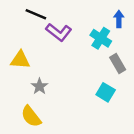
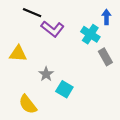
gray star: (39, 86) -> (46, 74), moved
cyan square: (106, 92) -> (64, 89), moved

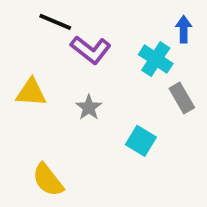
gray star: (46, 74) -> (89, 107), moved
cyan square: (64, 89) -> (141, 141), moved

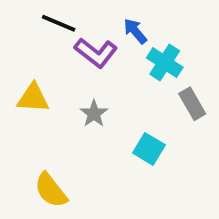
blue arrow: (184, 29) -> (135, 31), moved, turned -40

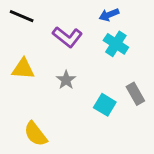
black line: (59, 23) -> (22, 16), moved
blue arrow: (135, 31) -> (109, 15), moved, turned -72
gray rectangle: (192, 104) -> (135, 94), moved

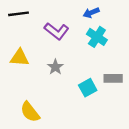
black line: (22, 16) -> (18, 14), turned -30
gray rectangle: (135, 94) -> (113, 78), turned -60
cyan square: (105, 105) -> (88, 88), turned 30

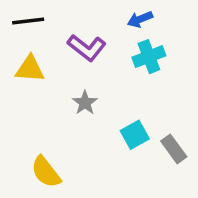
cyan cross: (97, 37) -> (149, 57), turned 36
yellow triangle: (20, 58) -> (30, 69), moved
gray rectangle: (113, 78) -> (174, 149), moved, turned 54

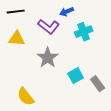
blue arrow: (140, 19) -> (67, 12), moved
gray star: (85, 103) -> (48, 58), size x1.5

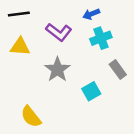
blue arrow: (67, 12) -> (91, 14), moved
gray rectangle: (98, 84) -> (118, 70), moved

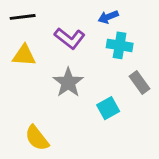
cyan cross: (101, 38) -> (120, 45), turned 30

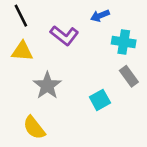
black line: (23, 17) -> (21, 16), turned 70
cyan cross: (120, 45) -> (124, 42), moved
gray star: (68, 82) -> (47, 85), moved

